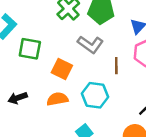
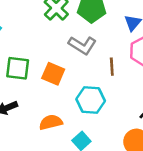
green square: (30, 49) -> (18, 68), moved
orange semicircle: (57, 99) -> (51, 122), moved

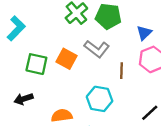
orange square: (53, 74) -> (66, 59), moved

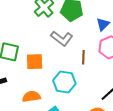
orange square: (66, 59) -> (35, 62), moved, turned -30

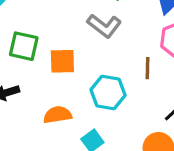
brown line: (83, 57) -> (148, 68), moved

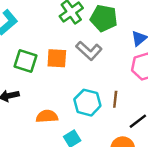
orange square: (62, 61) -> (57, 58), moved
brown line: (148, 68) -> (115, 99), moved

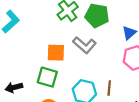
green square: (25, 61) -> (47, 77), moved

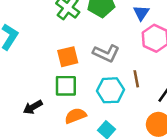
gray L-shape: (85, 45) -> (106, 53), moved

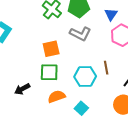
gray L-shape: (106, 53) -> (80, 34), moved

